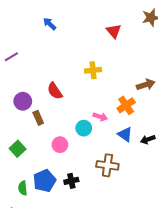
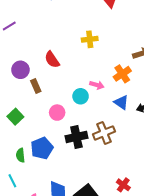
brown cross: (107, 165) -> (104, 133), turned -30
black cross: (71, 181) -> (76, 137), moved, size x1.5

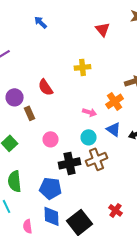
cyan circle: (81, 96) -> (89, 137), moved
blue pentagon: (42, 148) -> (51, 188), moved, turned 30
green semicircle: (20, 155) -> (15, 181), size x1.5

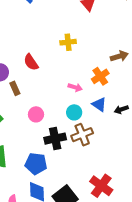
red cross: (116, 210) -> (101, 186), size x1.6

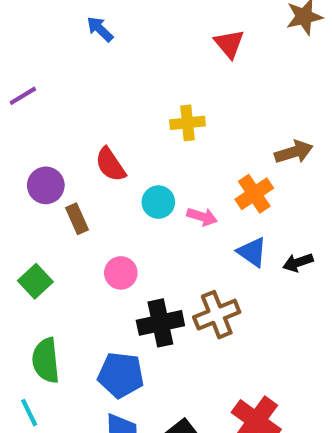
cyan circle: (74, 112) -> (158, 202), moved

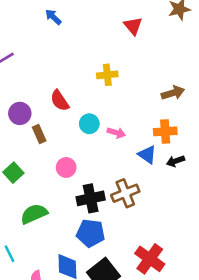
orange cross: (254, 194) -> (165, 131), moved, turned 30
green semicircle: (46, 360) -> (34, 214), moved, turned 72
blue pentagon: (121, 375) -> (91, 233), moved

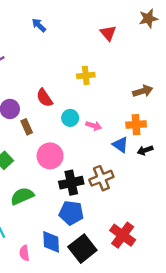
pink circle: (66, 167) -> (50, 156), size x1.5

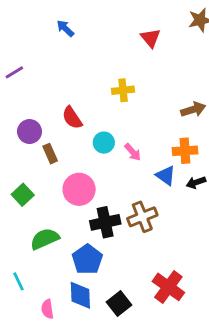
pink arrow: (94, 126) -> (133, 152), turned 32
blue pentagon: (71, 213) -> (87, 259), moved, turned 30
black square: (82, 249) -> (119, 303), size x0.7

